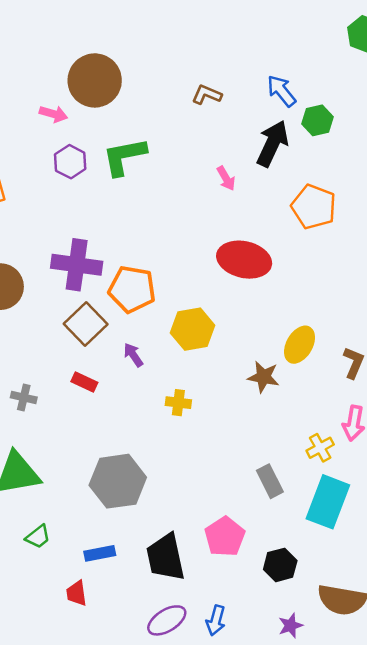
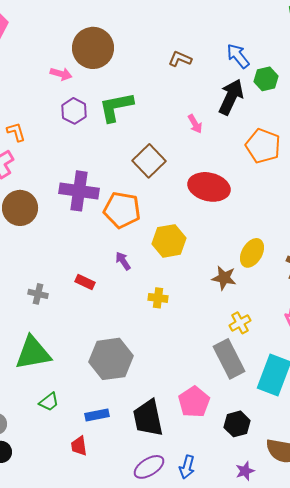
brown square: (86, 324) -> (149, 161), moved
yellow cross: (320, 448) -> (240, 323), moved
gray rectangle: (270, 481) -> (229, 359), size x1.5

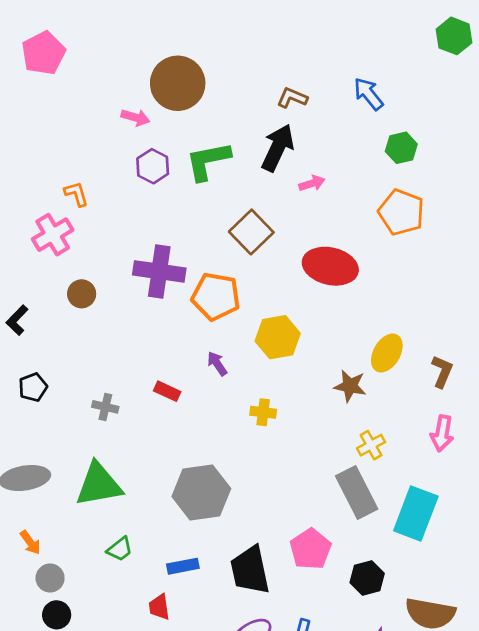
green hexagon: (266, 79) -> (401, 148), moved
black arrow: (231, 97) -> (278, 148), moved
pink arrow: (195, 124) -> (312, 183), turned -78
brown circle: (20, 208) -> (82, 294), size x0.6

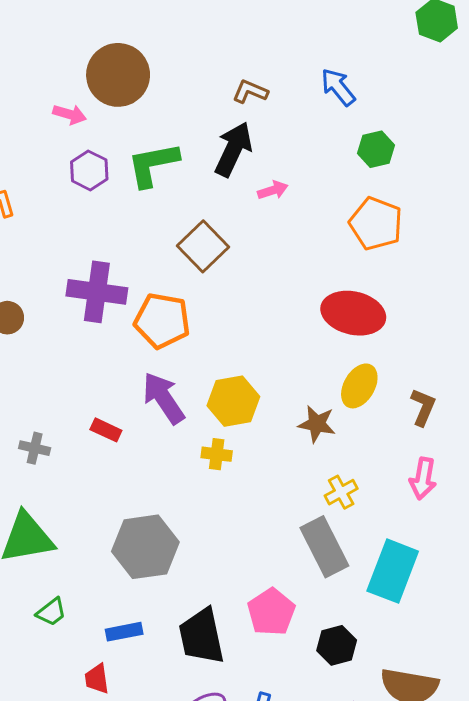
red ellipse: (330, 266) -> (353, 313), moved
yellow hexagon: (278, 337) -> (233, 401), moved
purple arrow: (217, 364) -> (164, 398), size x1.8

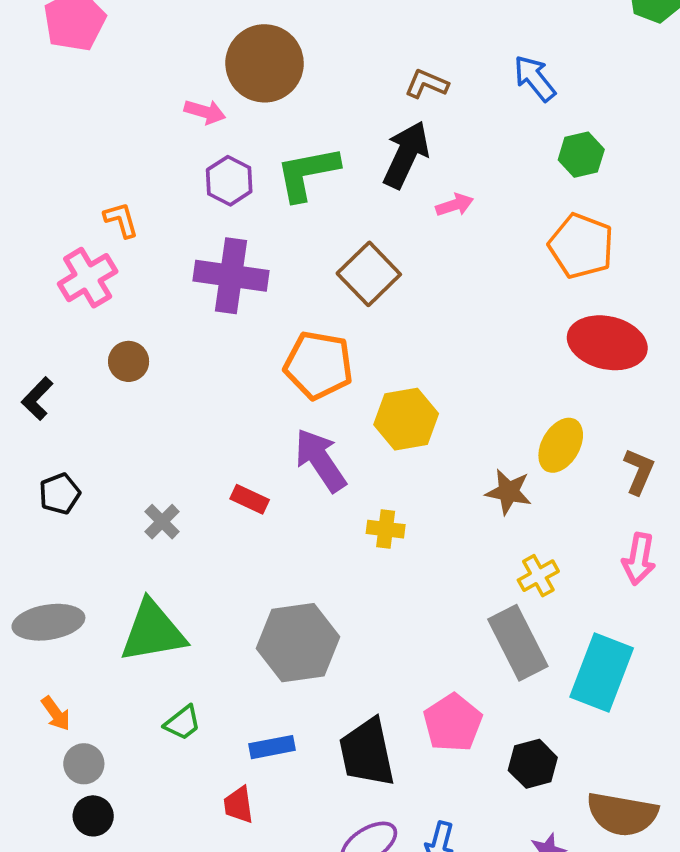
purple cross: (97, 292) -> (231, 276), moved
red ellipse: (353, 313) -> (607, 343), moved
yellow hexagon: (233, 401) -> (406, 419), moved
gray cross: (35, 448) -> (162, 522), turned 32

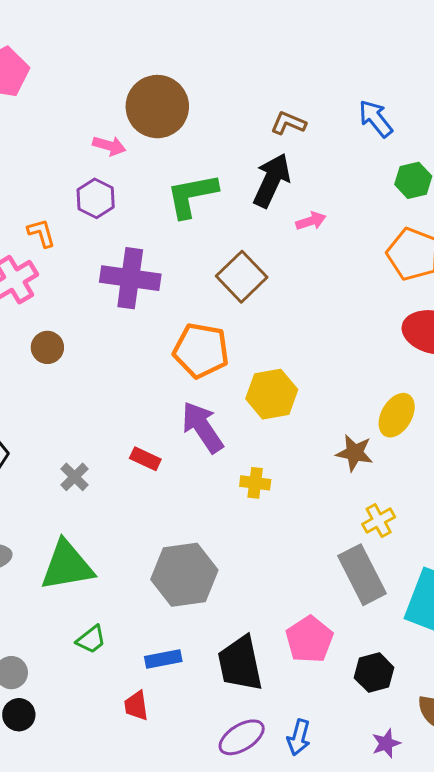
purple hexagon: (229, 181) -> (96, 198), moved

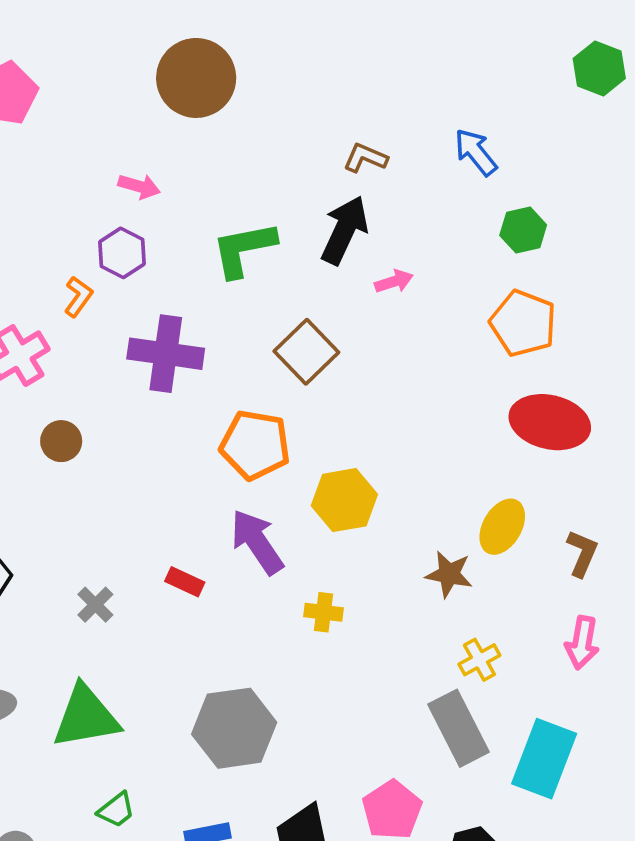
brown circle: (157, 107) -> (196, 78), moved
orange L-shape: (41, 233) -> (78, 297), moved, turned 52

